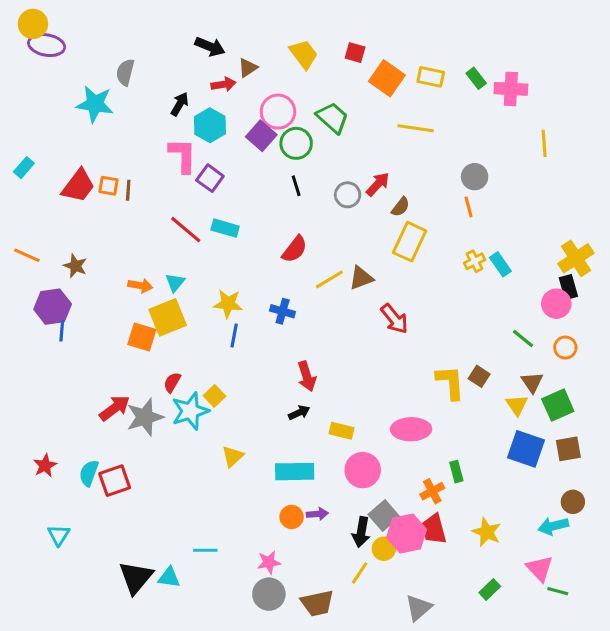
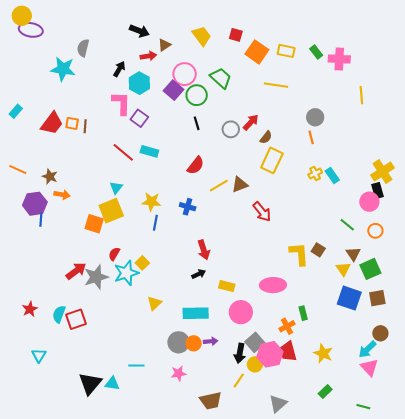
orange arrow: (140, 286) -> (62, 195), moved
cyan arrow: (553, 526) -> (367, 349), turned -30
pink triangle: (540, 568) -> (369, 367), moved
green line: (558, 591) -> (363, 407), moved
gray circle: (269, 594) -> (179, 342), moved

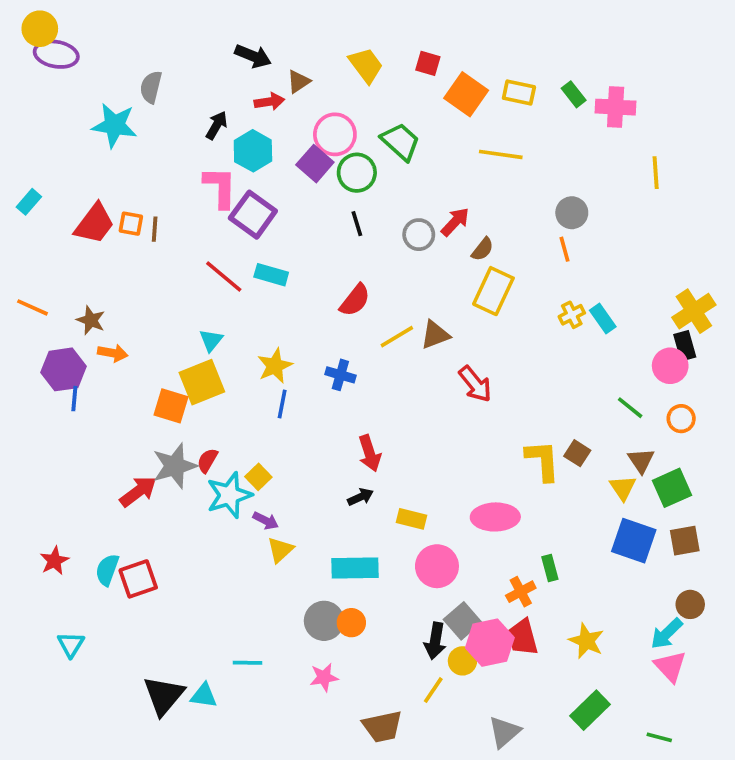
purple square: (139, 118) -> (253, 215), size x1.4
yellow star: (151, 202) -> (275, 366), turned -30
gray star: (96, 277) -> (175, 466), moved
purple arrow: (211, 341) -> (266, 521), moved, turned 32
green rectangle: (325, 392) -> (590, 710), size x1.5

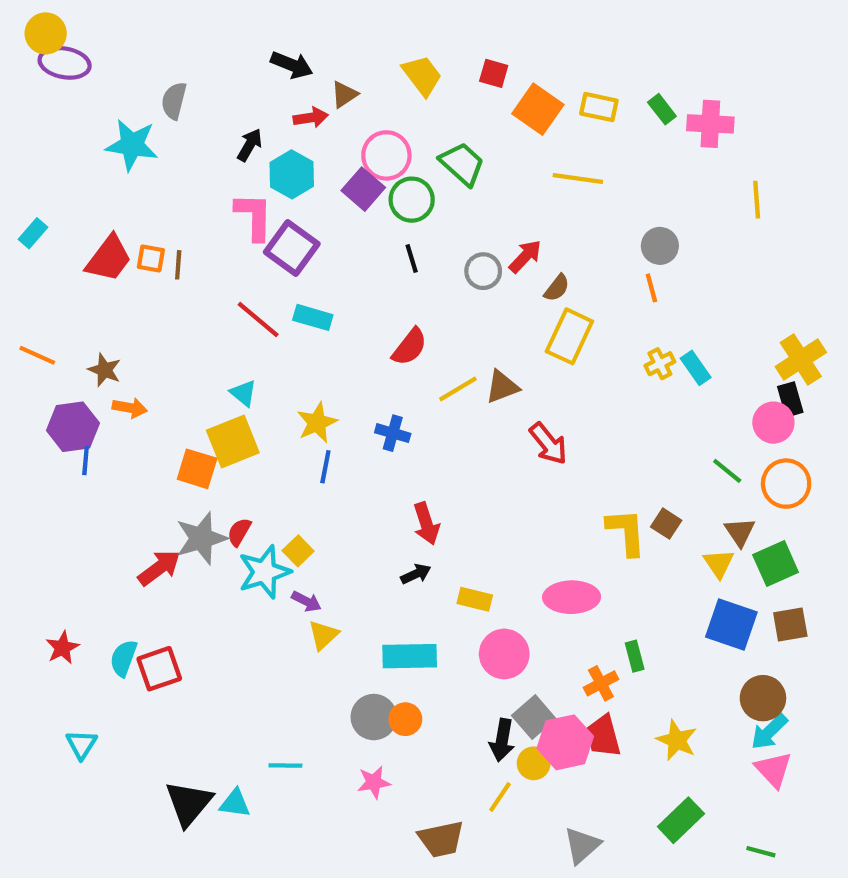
cyan triangle: (211, 340) -> (243, 393), turned -30
orange circle: (681, 419) -> (786, 484), size x1.5
brown circle: (690, 604) -> (763, 698), moved, size x1.4

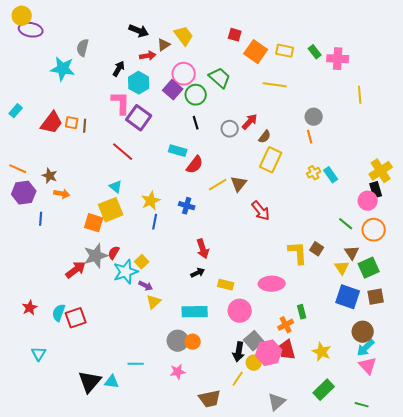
yellow trapezoid: (422, 75) -> (184, 36), moved
cyan rectangle: (313, 317) -> (178, 151), moved
brown triangle: (502, 387) -> (239, 184), turned -30
purple hexagon: (73, 427) -> (24, 193), moved

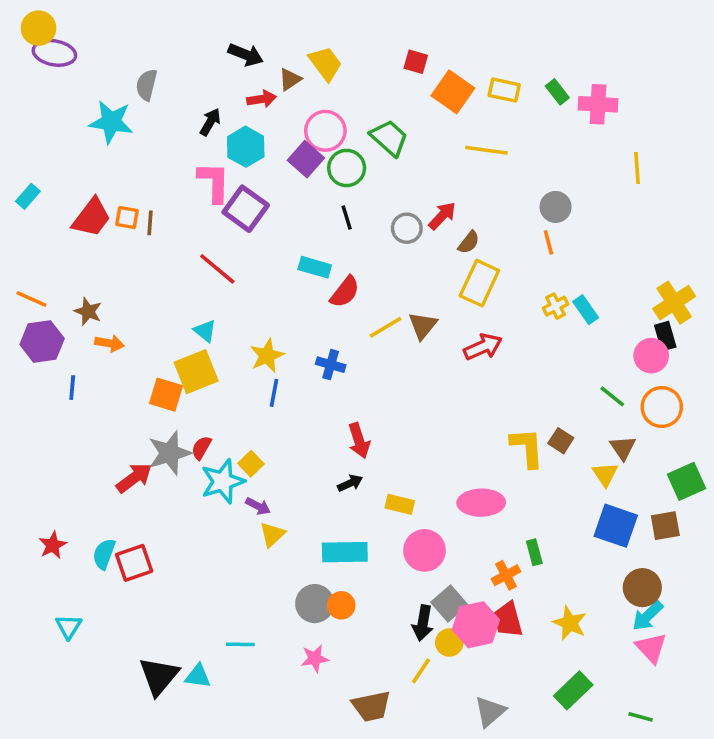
red arrow: (261, 211) -> (483, 347), moved, turned -75
green square: (369, 268) -> (687, 481), moved

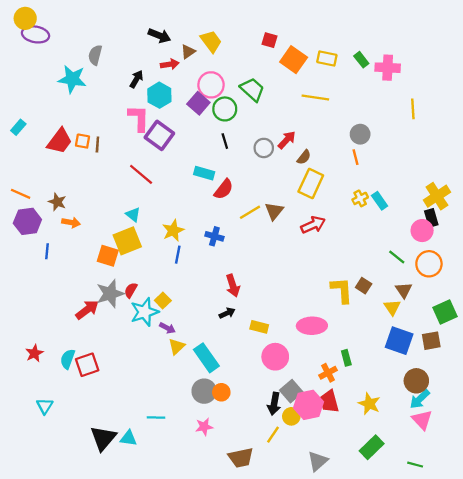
cyan rectangle: (345, 552) -> (206, 358), moved, turned 56

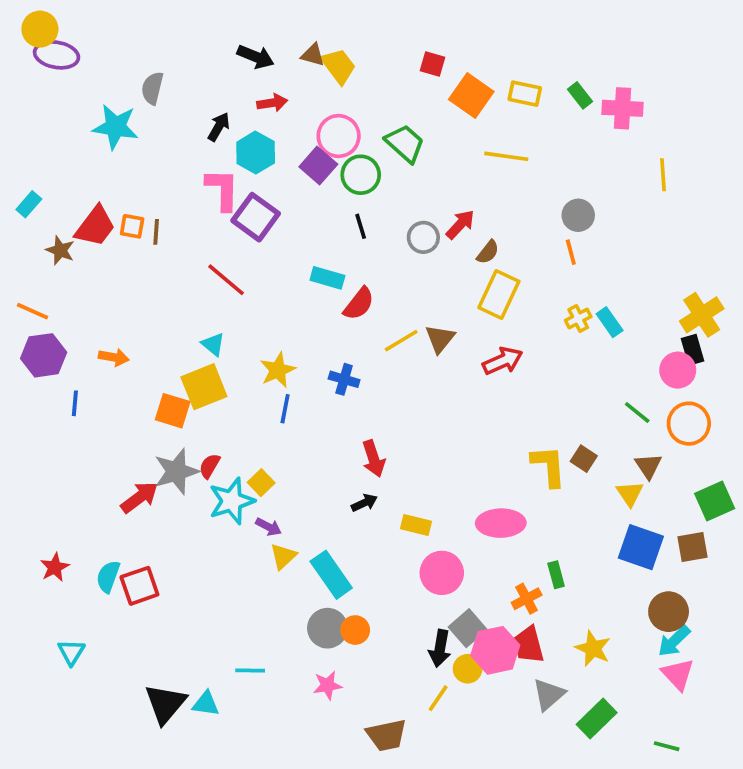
brown triangle: (188, 52) -> (313, 55), moved, turned 49
brown star: (57, 202) -> (60, 250), moved
gray triangle: (318, 461) -> (549, 695), moved

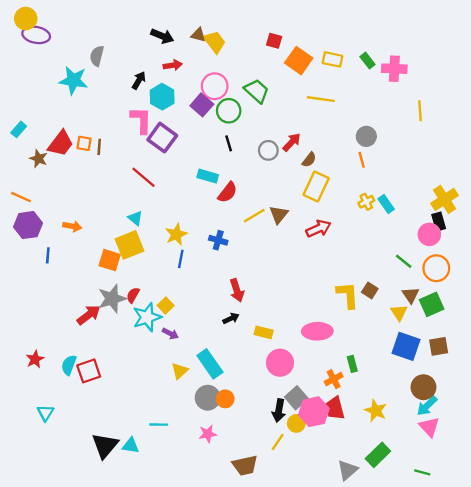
green square: (715, 501) -> (432, 304), moved
yellow triangle: (283, 556) -> (180, 371), moved
gray triangle: (549, 695) -> (348, 470), moved

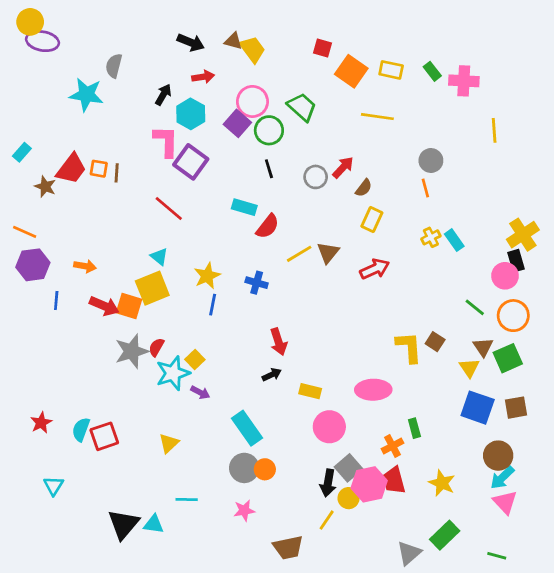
yellow rectangle: (316, 187) -> (372, 220), size x0.7
red arrow: (89, 315) -> (104, 306), moved, turned 60
yellow triangle: (180, 371) -> (169, 443), moved

